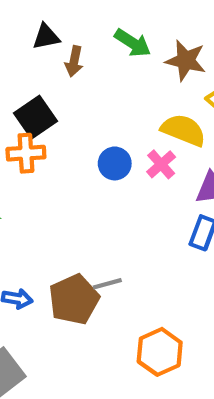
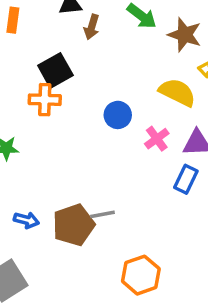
pink cross: (161, 164) -> (157, 139), moved

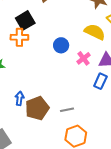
gray line: (102, 214) -> (67, 110), moved
blue arrow: (26, 220) -> (20, 98), moved, turned -96

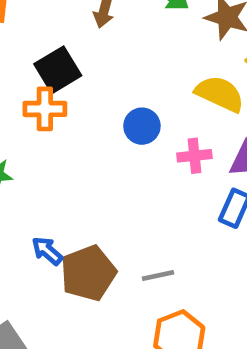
pink cross: (83, 58) -> (194, 156), turned 32
blue arrow: (20, 98) -> (47, 251), turned -56

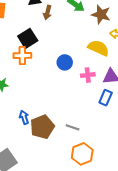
blue arrow: (47, 251) -> (24, 117), turned 32
gray line: (158, 275) -> (73, 127), turned 32

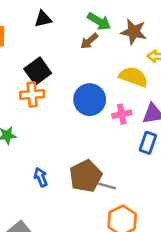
brown arrow: (47, 12) -> (89, 41), moved, turned 40
blue circle: (65, 62) -> (90, 100), size x1.5
brown pentagon: (42, 127) -> (86, 176), moved

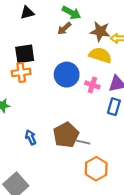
brown star: (134, 32) -> (100, 31), moved
black square: (38, 71) -> (25, 54), turned 30
pink cross: (122, 114) -> (92, 85), turned 32

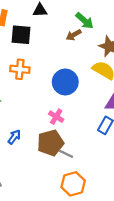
black square: (25, 54) -> (21, 35), moved
pink cross: (92, 85) -> (56, 117), moved
blue arrow: (31, 137) -> (14, 137), turned 48

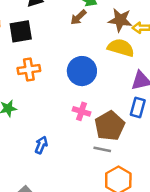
brown pentagon: (51, 143) -> (110, 126), moved

